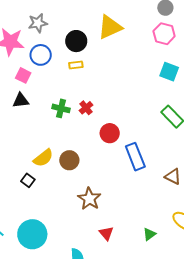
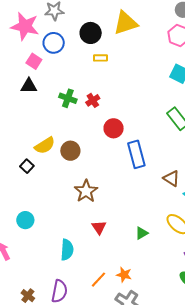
yellow rectangle: (76, 65) -> (100, 58), moved
cyan circle: (32, 234) -> (25, 220), size x0.6

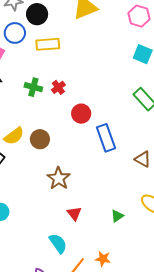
black circle: (91, 33) -> (37, 14), moved
yellow rectangle: (100, 58) -> (48, 44), moved, size x1.6
cyan semicircle: (67, 250) -> (58, 243), moved, turned -35

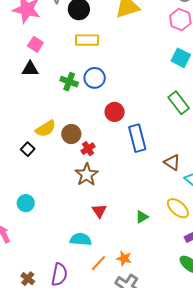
blue circle: (15, 33) -> (95, 78), moved
red cross: (58, 87) -> (88, 149), moved
cyan semicircle: (58, 243) -> (81, 239), turned -55

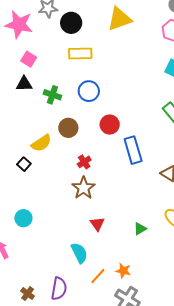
green cross: (69, 82) -> (52, 95), moved
brown circle: (71, 134) -> (68, 128), moved
cyan semicircle: (81, 239) -> (79, 253), turned 60

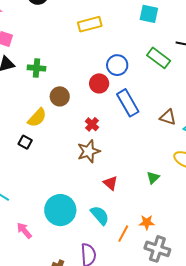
yellow rectangle: (80, 53) -> (90, 24), moved
blue circle: (89, 91) -> (117, 65), moved
red cross: (84, 162) -> (92, 124), moved
brown star: (84, 188) -> (89, 151), turned 30
cyan circle: (23, 218) -> (60, 210), moved, size x1.8

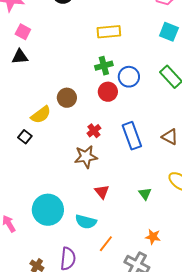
green cross: (37, 68) -> (104, 66), moved, turned -30
blue rectangle: (128, 103) -> (132, 136), moved
green triangle: (153, 178) -> (145, 194), turned -32
cyan semicircle: (100, 215) -> (86, 222), turned 135
orange star: (147, 222) -> (153, 237), moved

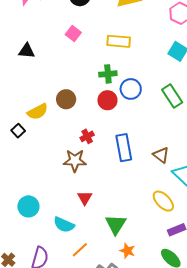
pink square: (23, 32) -> (73, 34), moved
green triangle: (145, 194) -> (116, 224), moved, size x1.6
cyan circle: (48, 210) -> (28, 206), size x0.7

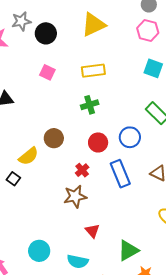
blue circle: (131, 89) -> (130, 137), moved
red circle: (107, 100) -> (98, 142), moved
green triangle: (116, 224) -> (128, 250), turned 40

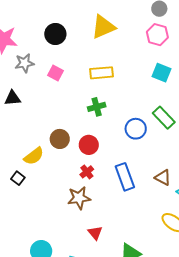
gray star: (21, 21) -> (24, 63), moved
blue circle: (130, 137) -> (136, 129), moved
red circle: (98, 142) -> (89, 145), moved

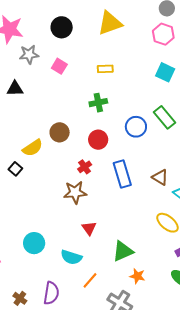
yellow rectangle: (102, 73) -> (105, 69), size x0.7
red circle: (89, 145) -> (98, 140), moved

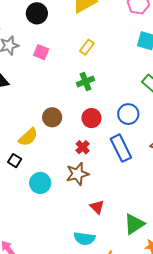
yellow rectangle: (105, 69) -> (87, 47), turned -42
blue circle: (136, 127) -> (128, 114), moved
cyan circle: (34, 243) -> (40, 183), moved

